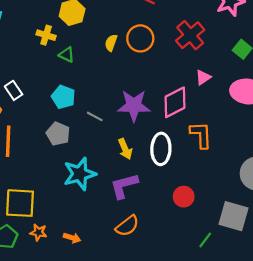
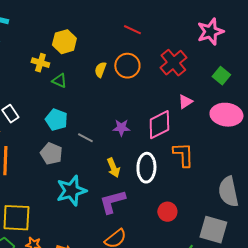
purple star: (134, 106) -> (121, 128), size x0.6

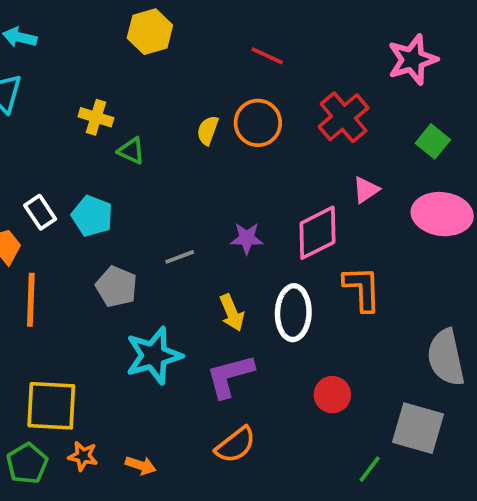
yellow hexagon: (64, 42) -> (150, 32), moved
cyan pentagon: (56, 120) -> (92, 216), moved
gray line: (85, 138) -> (180, 257), turned -49

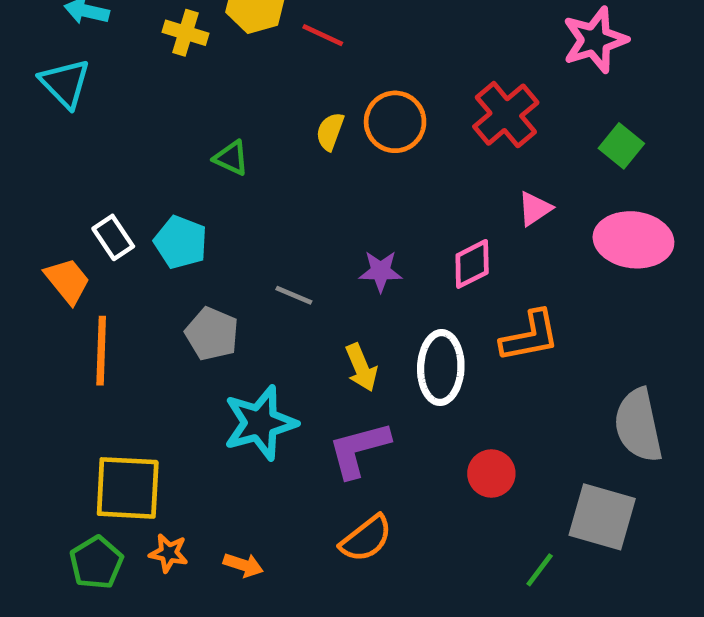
red line: (267, 56) -> (323, 35), moved
yellow cross: (96, 117) -> (185, 33), moved
pink diamond: (317, 233) -> (472, 264), size x0.7
gray line: (180, 257) -> (294, 295), turned 44
orange L-shape: (362, 289) -> (530, 336), turned 81

